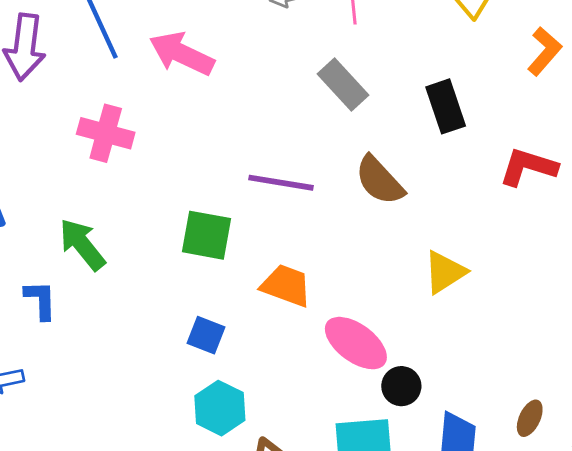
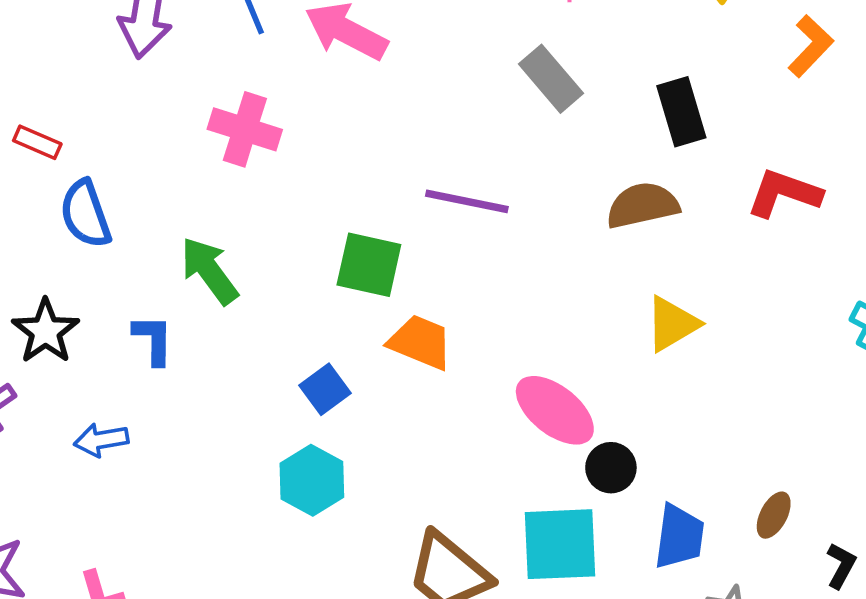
brown semicircle: (380, 180) -> (643, 205), moved, turned 118
orange trapezoid: (286, 286) -> (420, 342), moved
blue square: (206, 335) -> (325, 389), moved, turned 30
cyan hexagon: (220, 408) -> (312, 480), moved

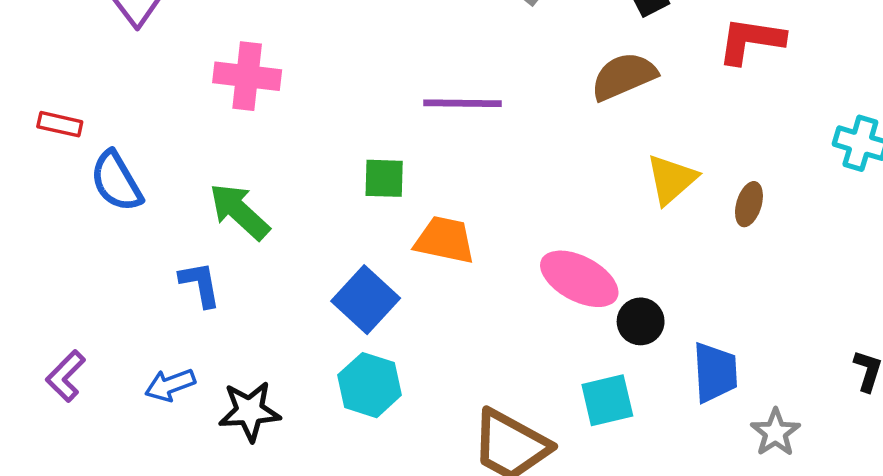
green square: (369, 265) -> (384, 178), size x0.7
black star: (46, 331) -> (250, 411), moved, turned -30
blue square: (325, 389) -> (366, 300), size x1.4
brown ellipse: (774, 515) -> (749, 204), moved
cyan square: (560, 544) -> (607, 400), size x0.7

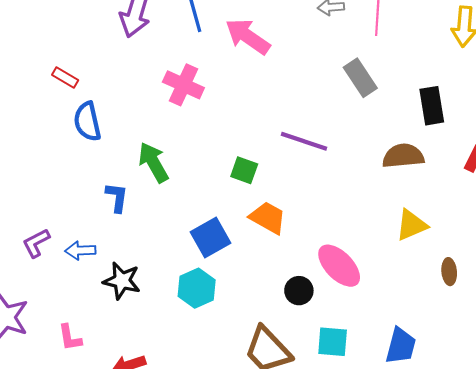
brown ellipse: (749, 204) -> (449, 272), moved, turned -40
black circle: (641, 321) -> (299, 291), moved
purple L-shape: (66, 376) -> (36, 243), moved

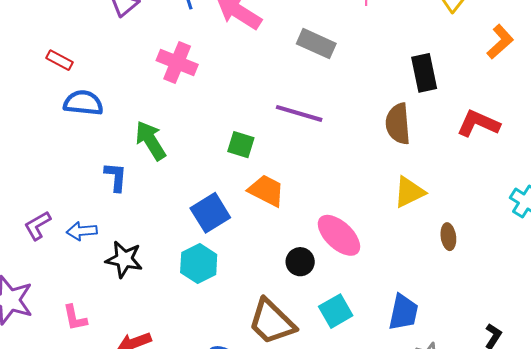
gray rectangle: (360, 78) -> (316, 44), moved, turned -30
blue semicircle: (87, 122) -> (83, 103), turned 111
brown semicircle: (403, 156) -> (398, 124), turned -87
cyan square: (333, 342) -> (336, 311), turned -32

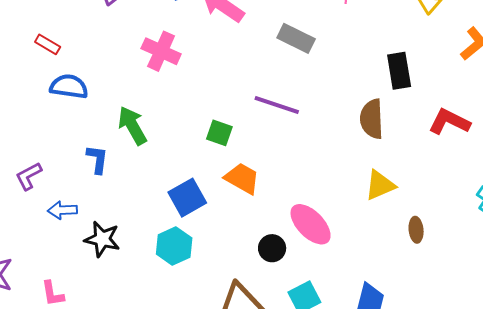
purple L-shape: (38, 225) -> (29, 176), moved

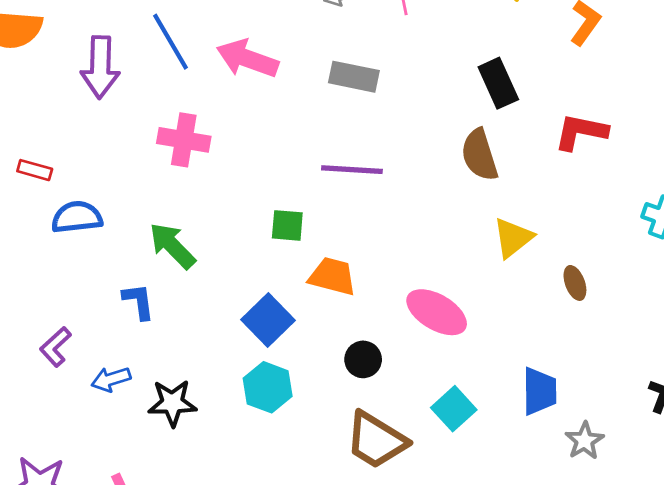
black circle: (272, 248) -> (363, 359), moved

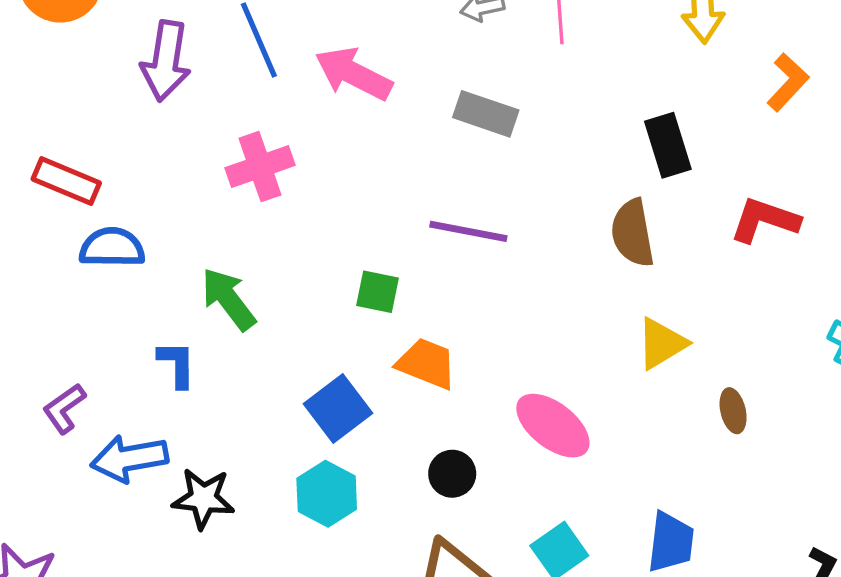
pink cross: (184, 140) -> (260, 167), turned -36
red rectangle: (35, 170) -> (66, 181), size x1.5
blue arrow: (111, 379) -> (129, 458), size x1.5

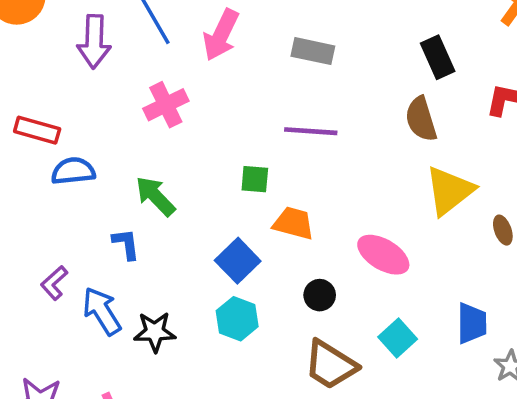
pink arrow: (354, 74) -> (221, 35), turned -84
yellow triangle: (662, 343) -> (449, 191), size x1.4
blue arrow: (129, 458) -> (102, 311), turned 75

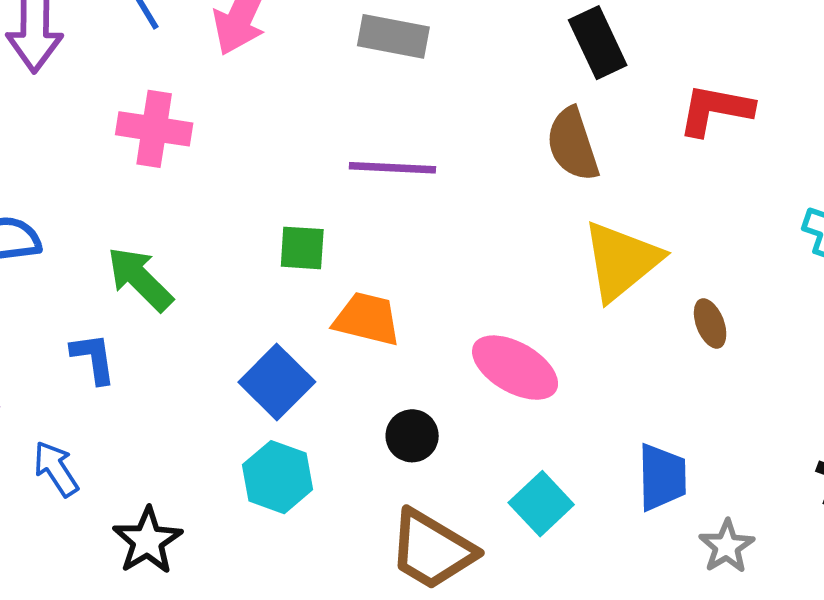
pink cross: (166, 105) -> (154, 129), turned 36
blue arrow: (102, 311) -> (56, 469), size x0.7
black star: (155, 332) -> (147, 541), moved, turned -30

